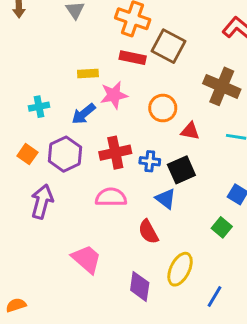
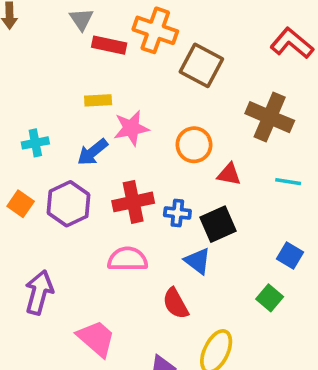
red rectangle: (133, 58) -> (109, 45), moved
purple arrow: (42, 202) -> (39, 292), moved

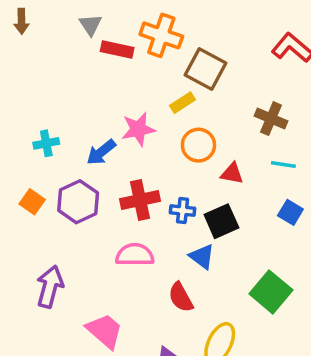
yellow rectangle: (98, 100) -> (183, 103), moved, turned -30
brown cross: (270, 117) -> (271, 119), size x0.7
cyan line: (288, 182) -> (283, 165), moved
blue square: (290, 255) -> (290, 212), moved
green square: (270, 298) -> (271, 292), size x1.6

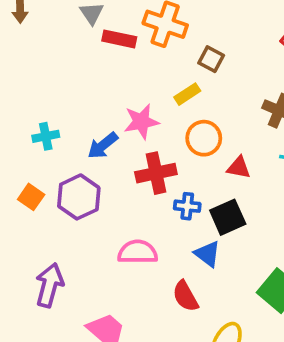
brown square: (206, 69) -> (211, 59), size x0.6
red cross: (140, 200) -> (156, 173), moved

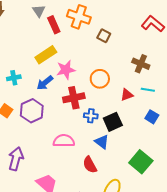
red rectangle: (119, 39) -> (54, 25), turned 54
yellow rectangle: (187, 94) -> (46, 55), moved, size x1.5
red triangle: (239, 168) -> (127, 95), moved, turned -32

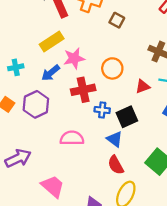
purple arrow: (16, 159) -> (18, 158), turned 50
red semicircle: (90, 165) -> (116, 165), moved

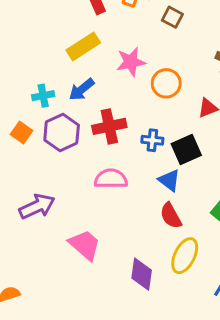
pink star: (74, 58) -> (131, 62), moved
cyan cross: (16, 67) -> (43, 96), moved
red cross: (83, 90) -> (109, 126), moved

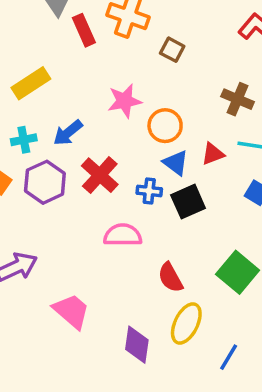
yellow rectangle: (83, 46) -> (31, 83), moved
red cross: (109, 126) -> (100, 175), turned -36
pink semicircle: (111, 179) -> (123, 235), moved
blue triangle: (169, 180) -> (176, 163), moved

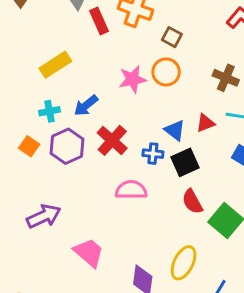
orange circle: (165, 126) -> (166, 72), moved
red semicircle: (170, 278) -> (192, 202), moved

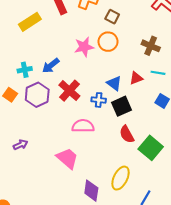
yellow rectangle: (55, 65) -> (30, 22), moved
purple arrow: (44, 216) -> (21, 145), size x0.6
pink trapezoid: (89, 253) -> (67, 158), moved

